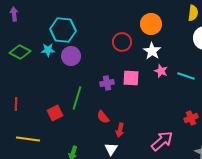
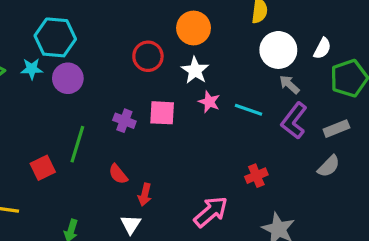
purple cross: (107, 83) -> (124, 121), turned 32

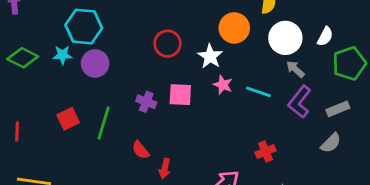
orange circle: (194, 28) -> (234, 28), moved
red square: (43, 168) -> (68, 119), moved

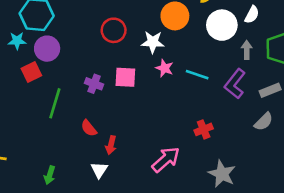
white semicircle: (325, 36) -> (252, 15), moved
white star: (210, 56) -> (153, 42), turned -30
gray arrow: (295, 69) -> (247, 50), moved, turned 48
red square: (68, 119) -> (31, 72), moved

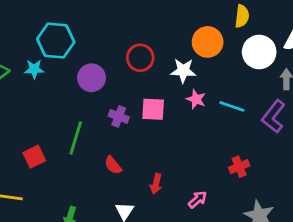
purple circle: (47, 49) -> (92, 78), moved
red square: (31, 72) -> (34, 157), moved
red arrow: (111, 145) -> (156, 184), moved
pink arrow: (166, 159) -> (198, 200), size x0.6

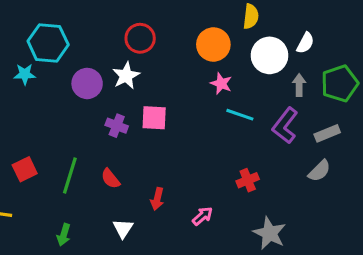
red circle: (140, 58) -> (140, 38), moved
white star: (183, 71) -> (126, 76), moved, turned -30
pink star: (196, 99) -> (221, 83), moved
green line: (76, 138) -> (70, 175), moved

